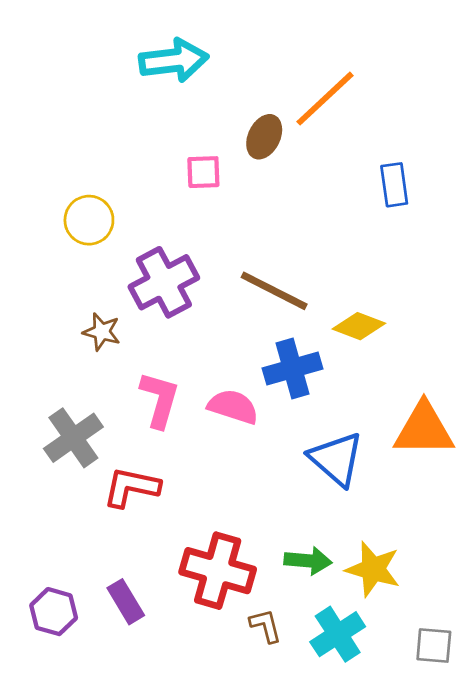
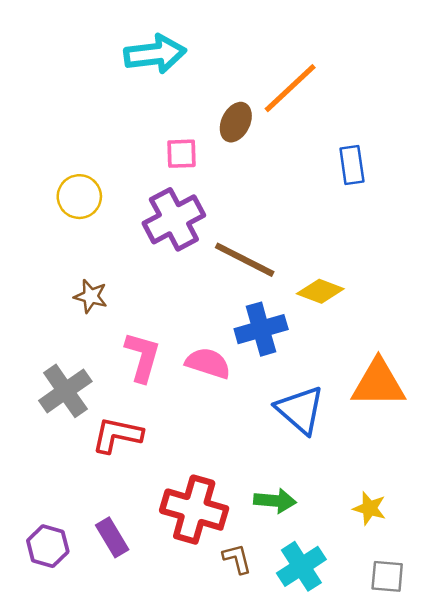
purple cross: (164, 282) -> (174, 219), moved
yellow star: (373, 569) -> (370, 508), moved, size x0.7

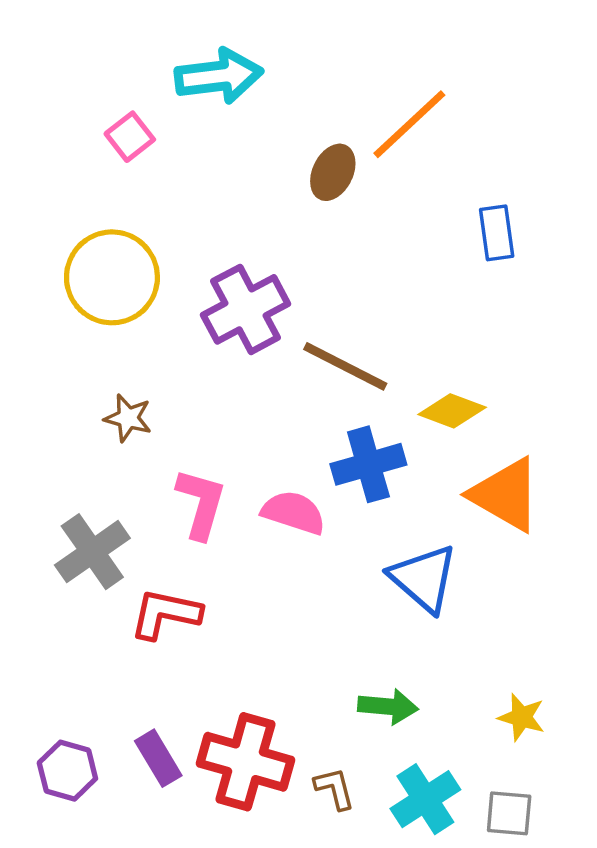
pink square: (182, 154) -> (130, 137), moved, turned -36
yellow circle: (79, 197) -> (112, 277), size x1.5
orange triangle: (378, 383) -> (506, 495), moved, turned 30
red cross: (194, 510) -> (246, 762), moved
gray square: (387, 576) -> (509, 813), moved

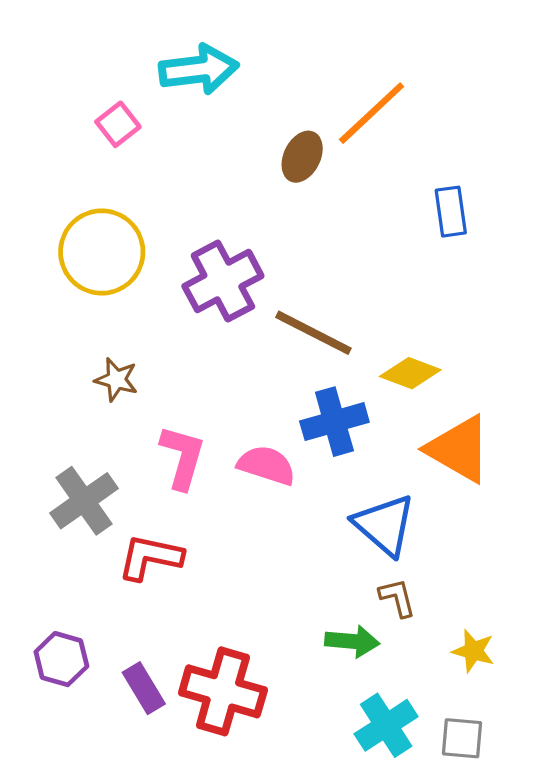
purple hexagon: (67, 771) -> (61, 659), moved
brown L-shape: (335, 788) -> (397, 598), moved

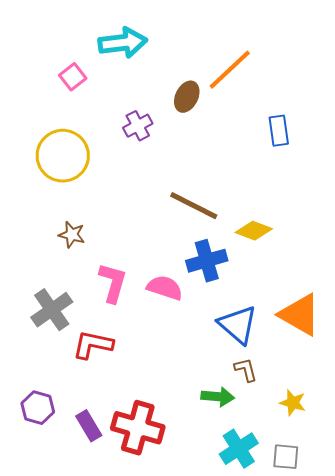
purple cross: (223, 281) -> (138, 126), moved, size x0.6
orange triangle: (459, 449) -> (300, 315), moved

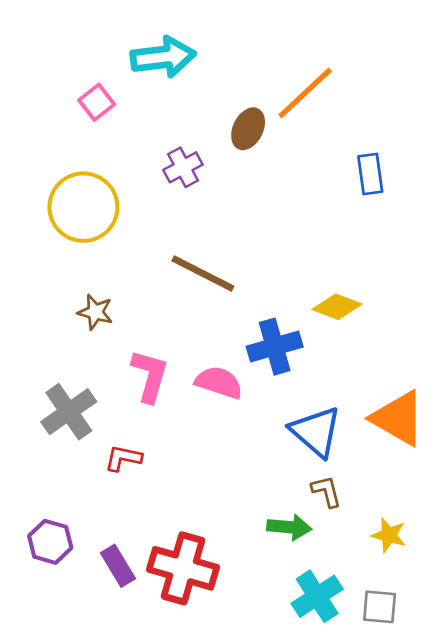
brown line: (194, 206) -> (203, 274), moved
red L-shape: (93, 345) -> (123, 458), size x0.7

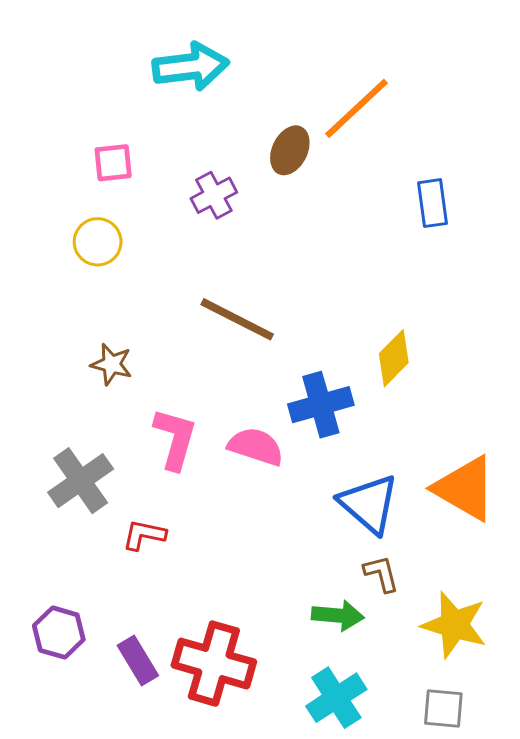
pink square: (97, 102) -> (113, 163), moved, turned 32
yellow circle: (83, 207) -> (98, 242), size x0.6
yellow diamond: (337, 307) -> (394, 358), turned -66
yellow star: (389, 535) -> (454, 625), size x1.6
cyan cross: (317, 596) -> (336, 698), moved

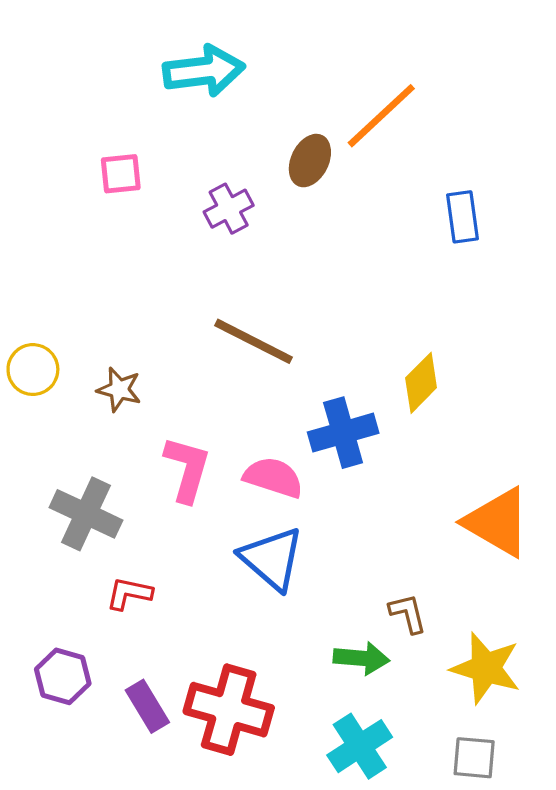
yellow circle: (98, 242) -> (33, 370), moved
gray cross: (81, 481) -> (86, 514), turned -30
blue triangle: (369, 504) -> (272, 559), moved
red L-shape: (144, 535) -> (129, 593), moved

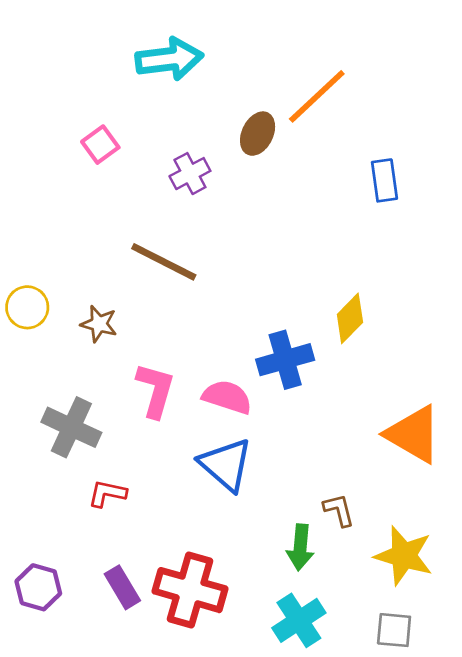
pink square: (121, 174) -> (100, 145), turned -30
brown line: (254, 341) -> (164, 262), moved
green arrow: (361, 658) -> (300, 547), turned 90
purple hexagon: (63, 676) -> (38, 587), moved

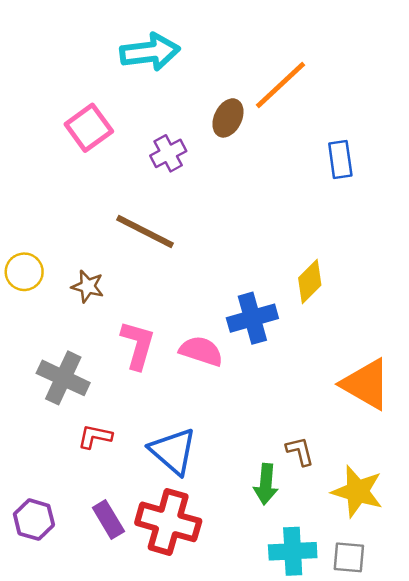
pink square: (100, 145) -> (89, 128), size x1.4
blue triangle: (226, 465) -> (173, 451), moved
cyan cross: (299, 620) -> (293, 551), moved, turned 30

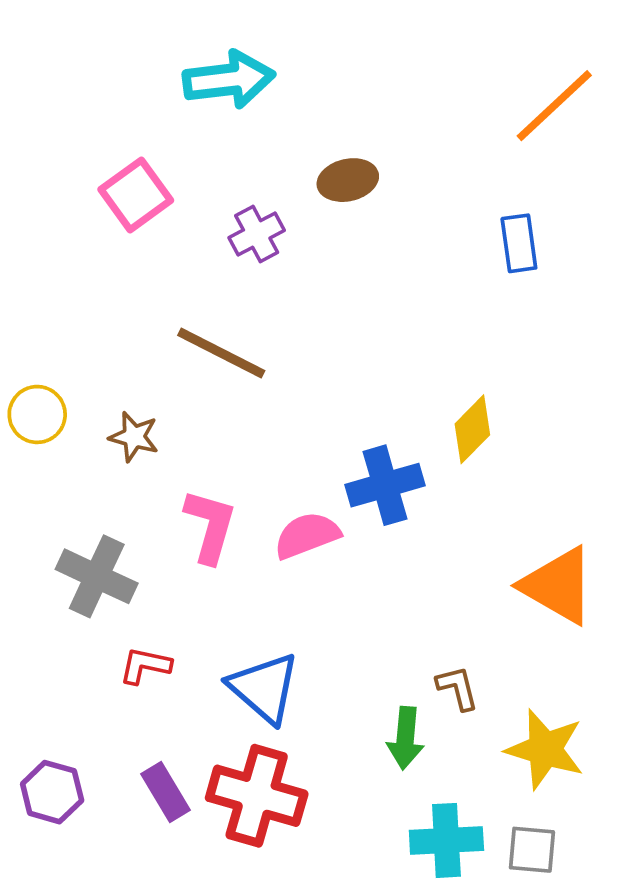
orange line: (280, 85) -> (554, 106), moved
brown ellipse: (228, 118) -> (348, 180), turned 51
pink semicircle: (201, 351) -> (307, 535), turned -39

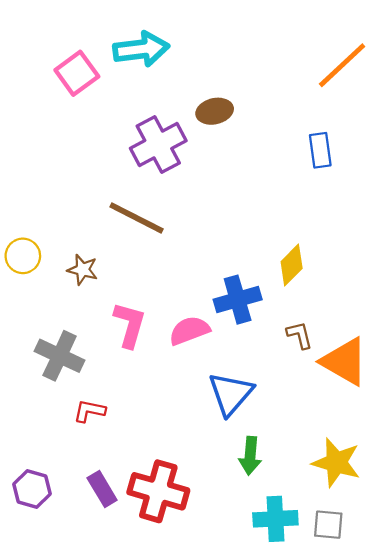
pink square: (136, 195) -> (77, 73), moved
purple cross: (257, 234) -> (158, 144), size x1.6
blue triangle: (264, 688) -> (231, 394), moved, turned 30
brown L-shape: (458, 688) -> (300, 335), moved

